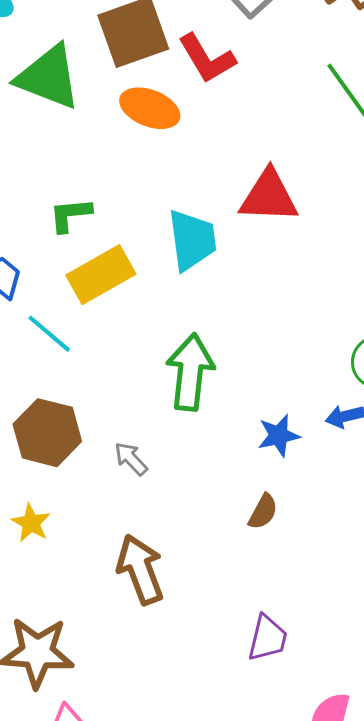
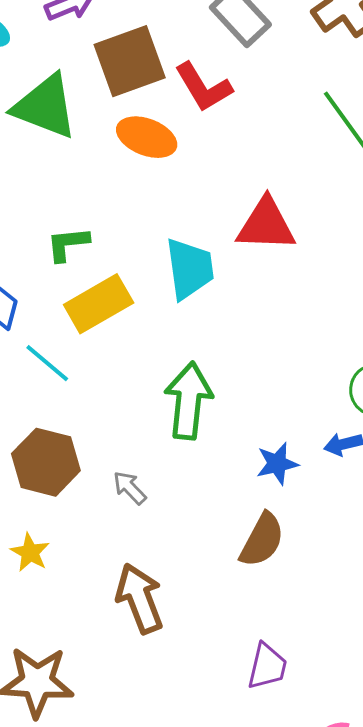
brown semicircle: (263, 512) -> (262, 540), size x1.5

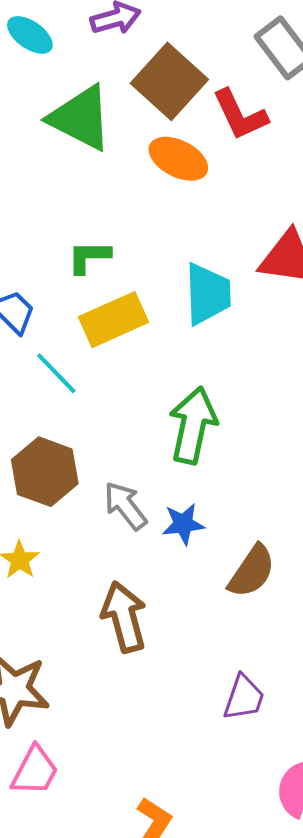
brown square: (130, 61) -> (169, 81), turned -34
blue star: (277, 464) -> (183, 524), moved
gray arrow: (130, 488) -> (125, 506), size x1.4

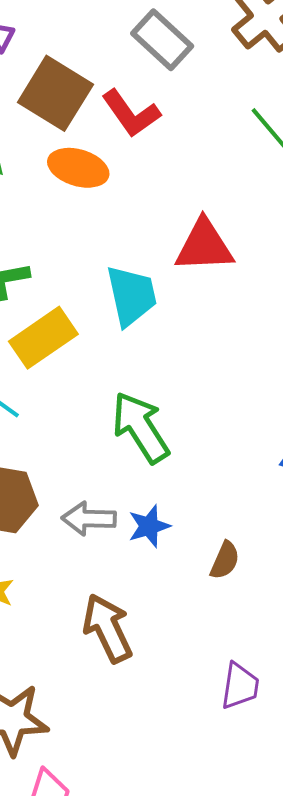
green arrow: (193, 425) -> (141, 427), turned -34
gray arrow: (125, 506) -> (89, 519), turned -40
brown semicircle: (252, 571) -> (225, 560), size x0.7

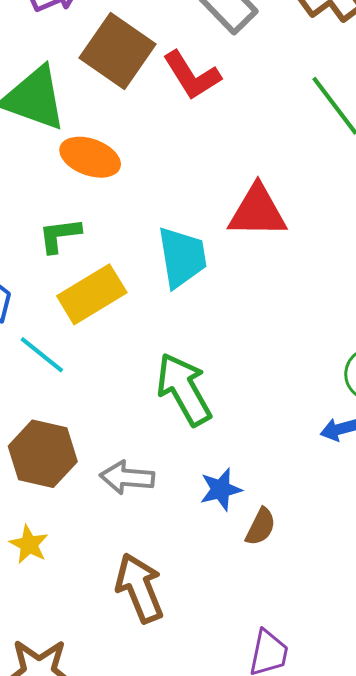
orange ellipse: (78, 168) -> (90, 157), moved
blue star: (149, 526) -> (221, 489), moved

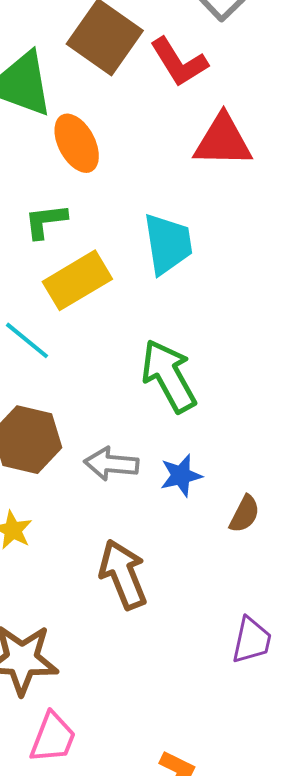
orange ellipse: (90, 157) -> (77, 143), turned 42
red triangle: (257, 211) -> (223, 141), moved
blue star: (221, 489) -> (181, 475), moved

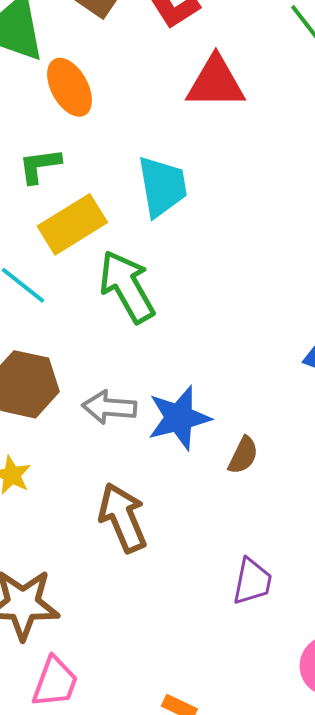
green arrow: (169, 376) -> (127, 287), moved
blue star: (181, 475) -> (179, 418), size x1.5

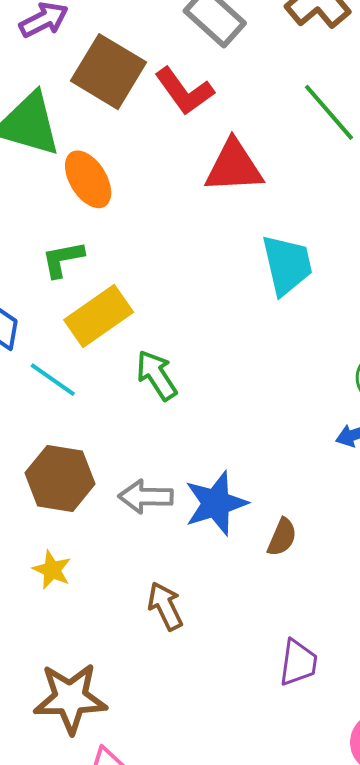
cyan trapezoid: (162, 186) -> (287, 265), moved
green arrow: (127, 287) -> (157, 375), size x0.7
brown arrow: (123, 518) -> (165, 606), size x0.7

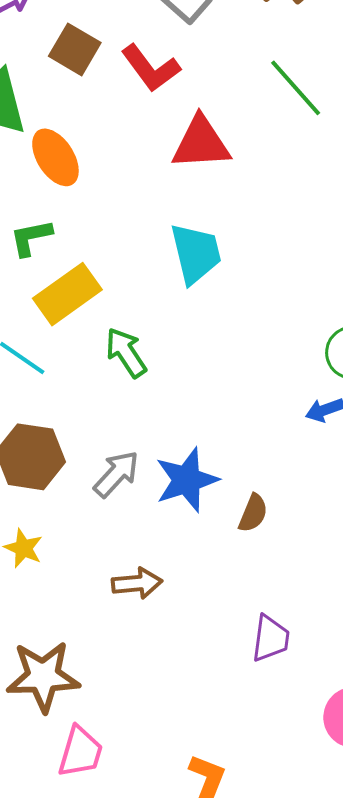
brown square: (109, 72) -> (75, 49), size x0.7
cyan trapezoid: (287, 265) -> (196, 253), moved
gray arrow: (146, 497) -> (116, 474), turned 132
brown arrow: (165, 606) -> (137, 583), turned 111

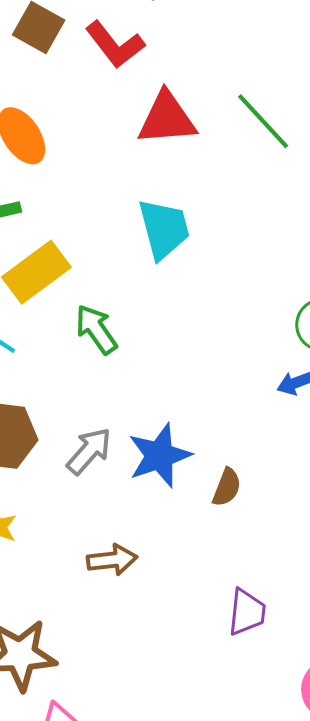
green line: (296, 88) -> (263, 121), moved

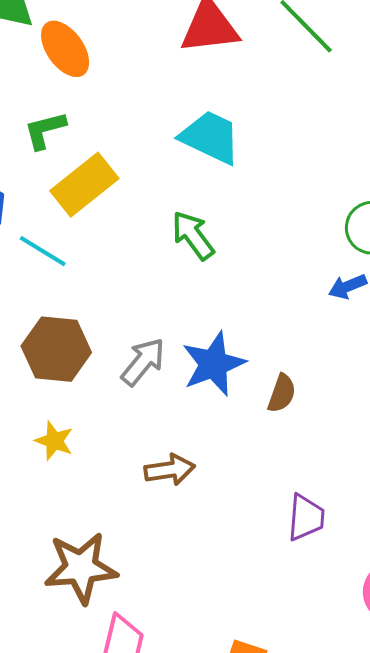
cyan trapezoid: (164, 229) -> (210, 137), turned -48
green arrow: (96, 329) -> (193, 235), moved

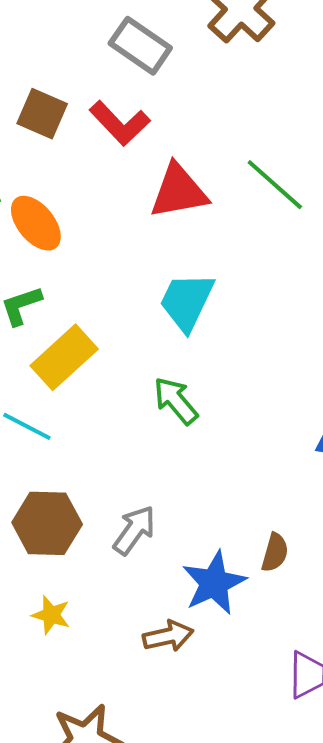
cyan trapezoid: (210, 137) -> (187, 302), turned -86
blue star: (214, 364) -> (214, 583), moved

